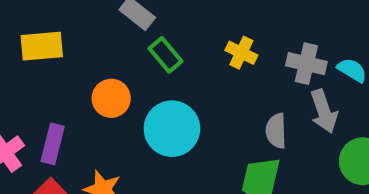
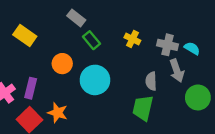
yellow rectangle: (42, 46) -> (25, 36), turned 40

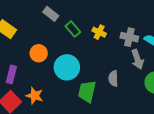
green rectangle: (91, 40) -> (73, 29), moved
gray semicircle: (151, 81) -> (113, 78), moved
green trapezoid: (143, 108) -> (87, 92), moved

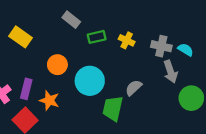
green rectangle: (73, 29) -> (97, 37), turned -63
gray semicircle: (113, 78) -> (134, 88), moved, turned 49
orange star: (35, 96) -> (49, 100), moved

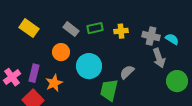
gray rectangle: (71, 20) -> (71, 29), moved
yellow cross: (127, 40) -> (121, 31), turned -32
orange star: (49, 100) -> (54, 83), turned 30

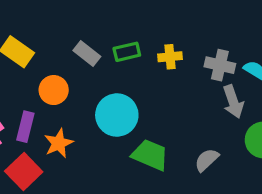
orange circle: (61, 52) -> (54, 90), moved
gray semicircle: (127, 72) -> (207, 160), moved
green trapezoid: (109, 90) -> (150, 155), turned 100

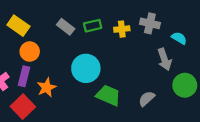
gray cross: (220, 65) -> (150, 23), moved
orange circle: (54, 90) -> (30, 52), moved

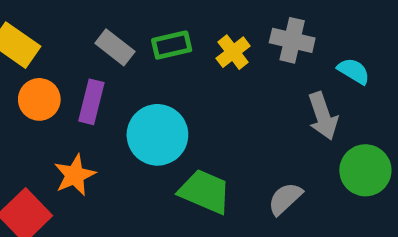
yellow cross: (122, 29) -> (233, 52), turned -32
purple rectangle: (24, 76) -> (91, 102), moved

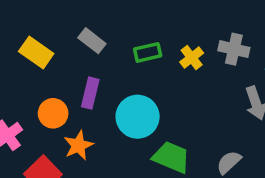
gray rectangle: (115, 47) -> (92, 41), moved
orange circle: (39, 99) -> (53, 113), moved

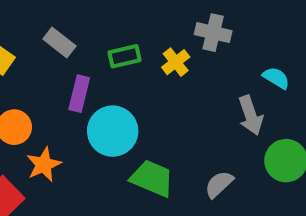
gray cross: (234, 49) -> (213, 33), moved
purple rectangle: (90, 93) -> (79, 94), moved

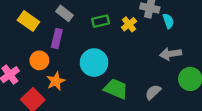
cyan semicircle: (276, 78) -> (168, 21), moved, turned 40
purple rectangle: (79, 94) -> (57, 39), moved
gray arrow: (251, 115) -> (171, 54), turned 100

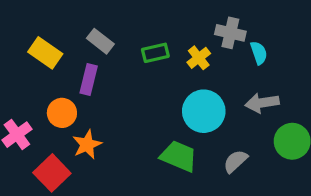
cyan circle: (94, 63) -> (204, 111), moved

